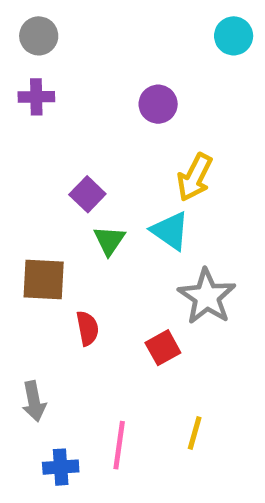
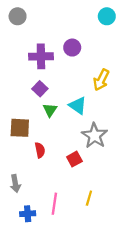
purple cross: (36, 97) -> (41, 56), moved, size x1.5
yellow arrow: (195, 177) -> (101, 80), moved

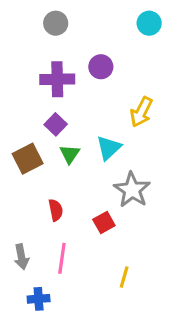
gray circle: (18, 16) -> (56, 23), moved
cyan triangle: (78, 106) -> (109, 148), turned 42
brown square: (20, 128) -> (28, 159), moved, turned -30
pink line: (54, 204) -> (62, 258), moved

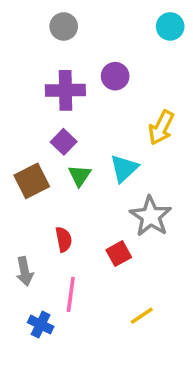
gray arrow: (21, 257) -> (25, 271), moved
yellow line: (124, 277) -> (142, 316), turned 40
blue cross: (39, 299) -> (41, 325), moved, turned 30

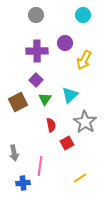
cyan circle: (170, 26) -> (83, 15), moved
yellow arrow: (161, 128) -> (84, 60), moved
red semicircle: (64, 239) -> (51, 125), moved
blue cross: (41, 325) -> (23, 183), turned -32

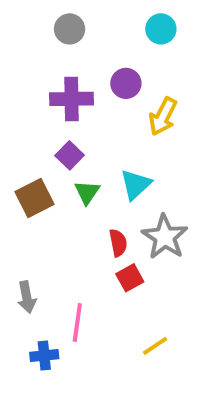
red semicircle: (51, 125) -> (118, 243), moved

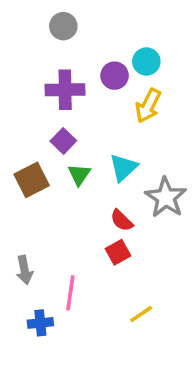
cyan circle: (161, 29) -> (146, 61), moved
gray star: (165, 237) -> (166, 198), moved
red semicircle: (118, 243) -> (122, 220), moved, turned 145

